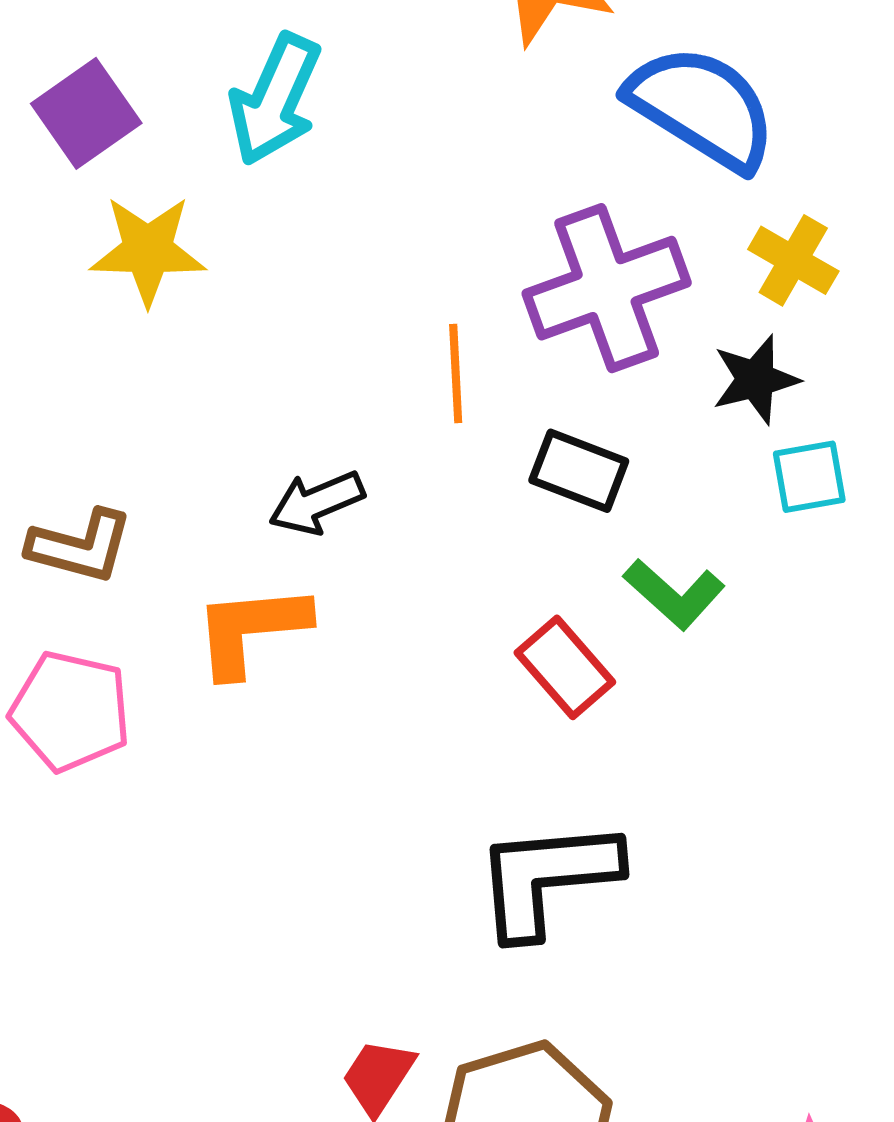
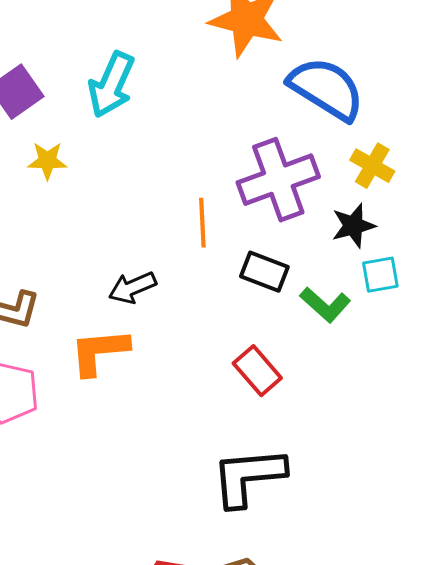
yellow star: (148, 250) -> (47, 161), size x0.7
green L-shape: (674, 594) -> (325, 305), moved

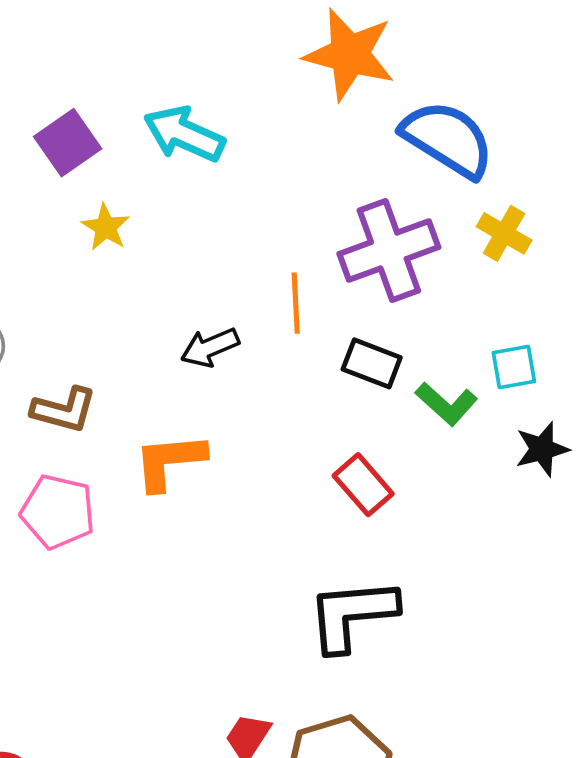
cyan arrow: (111, 85) -> (184, 134), turned 90
yellow star: (47, 161) -> (106, 227), turned 30
black star: (353, 226) -> (542, 449), moved
black arrow: (132, 288) -> (210, 347), moved

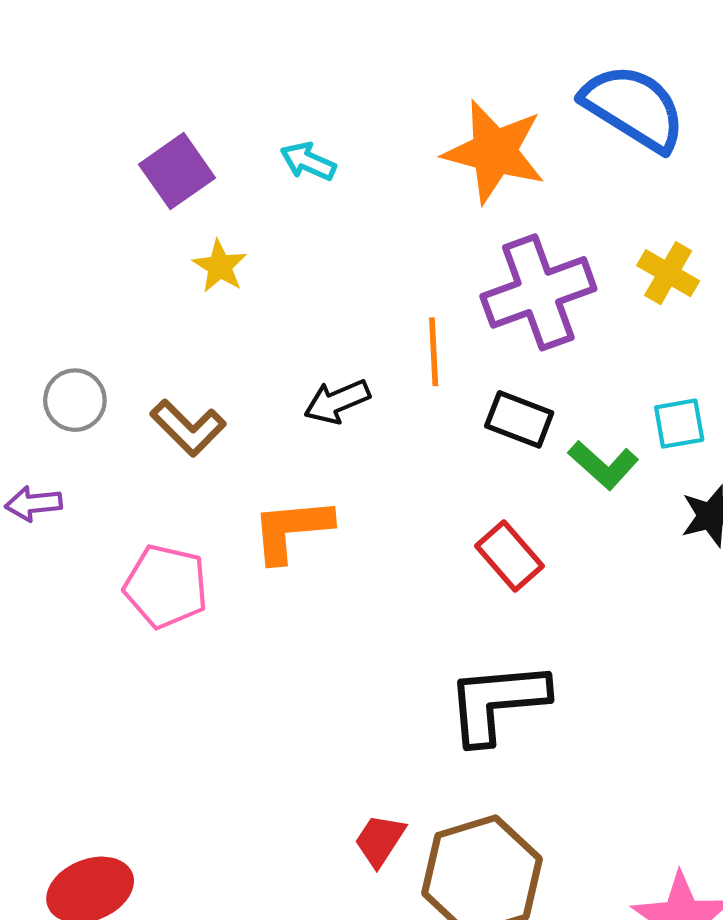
orange star: (350, 54) -> (494, 152), moved
cyan arrow: (184, 134) -> (308, 161), size x0.6
blue semicircle: (448, 139) -> (634, 108), moved
brown L-shape: (64, 410) -> (188, 428), moved, turned 30

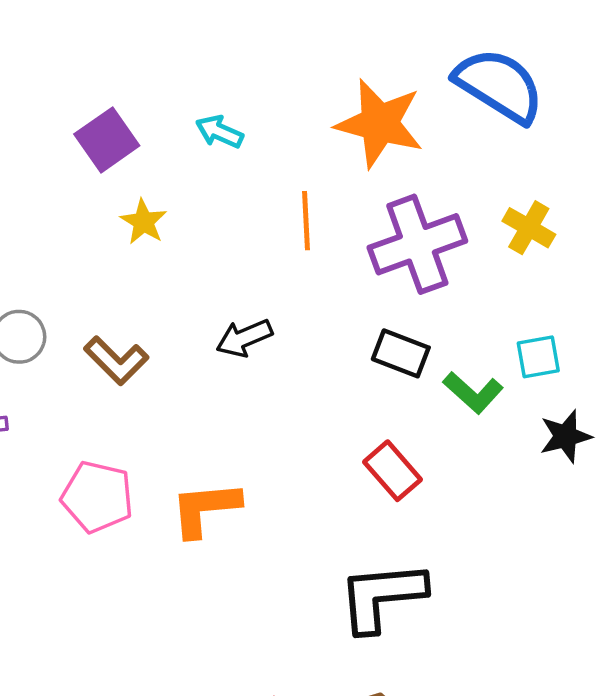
orange line: (434, 352) -> (306, 221), moved
orange L-shape: (292, 530) -> (205, 509), moved

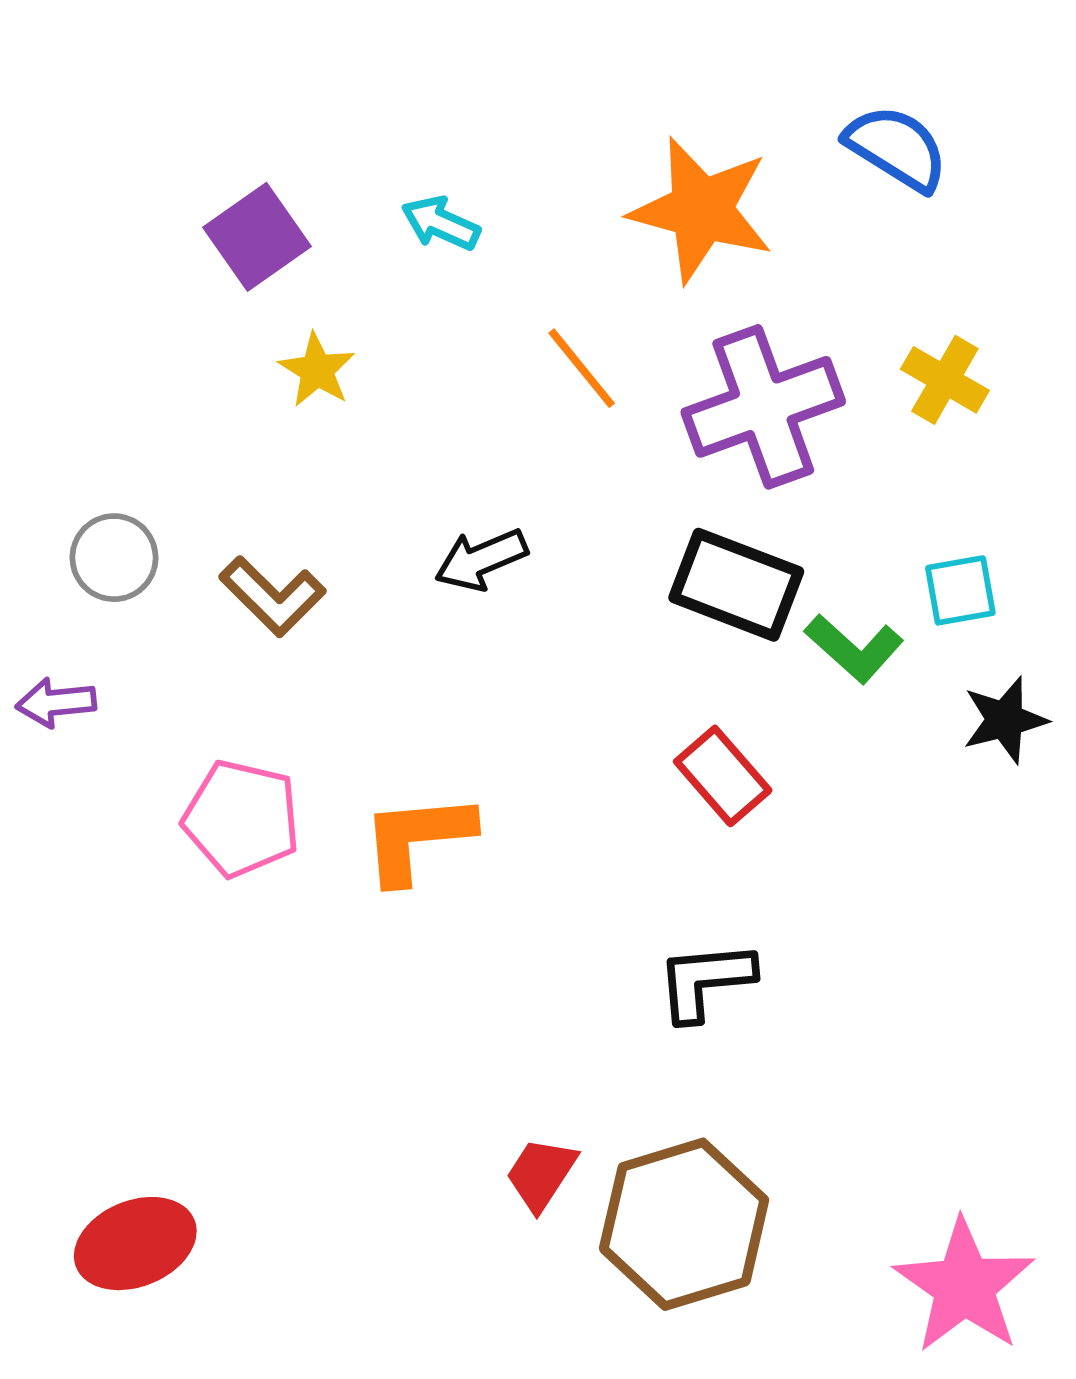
blue semicircle: (499, 85) -> (897, 148), size x0.7
orange line: (306, 221) -> (582, 368), turned -36
black rectangle: (401, 353) -> (736, 585), size x1.4
black L-shape: (382, 596) -> (705, 981), size x0.7

